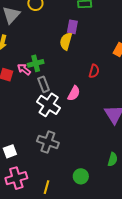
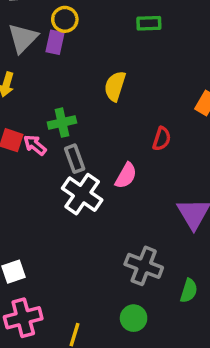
purple rectangle: (72, 27) -> (55, 42), moved
pink arrow: (24, 69) -> (35, 145), moved
gray cross: (48, 142) -> (144, 266), moved

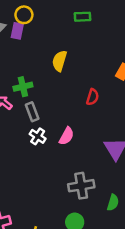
pink semicircle: (126, 176) -> (66, 136), moved
white cross: (82, 194) -> (38, 136), size x0.6
gray cross: (144, 266) -> (81, 186), turned -30

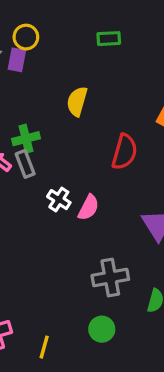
red semicircle: (93, 97) -> (125, 152), size x1.5
gray rectangle: (32, 112) -> (25, 164), moved
white cross: (38, 136) -> (59, 200), moved

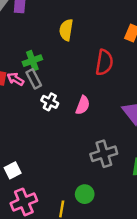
white cross: (59, 200) -> (50, 102), moved
green circle: (102, 329) -> (85, 194), moved

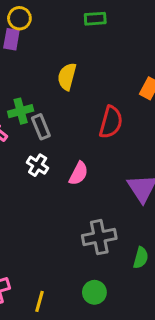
gray rectangle: (34, 79) -> (41, 127), moved
green circle: (85, 194) -> (94, 292), moved

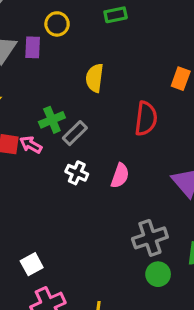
yellow circle: (19, 18) -> (57, 24), moved
gray rectangle: (41, 127) -> (75, 133), turned 75
green circle: (94, 292) -> (158, 274), moved

